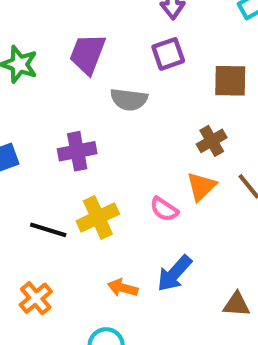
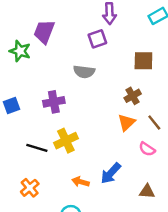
purple trapezoid: (87, 54) -> (44, 32), moved
purple square: (168, 54) -> (97, 39), moved
pink semicircle: (164, 209) -> (147, 149), moved

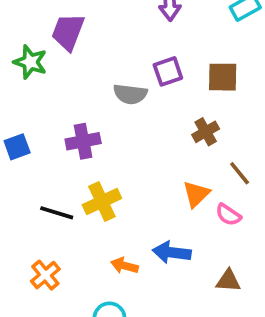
purple square: (97, 39) -> (168, 71), moved
orange triangle: (126, 122) -> (196, 194), moved
blue arrow: (111, 173) -> (172, 252), turned 55

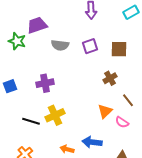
purple trapezoid: (68, 32) -> (37, 25), turned 50
gray semicircle: (130, 94) -> (60, 45), moved

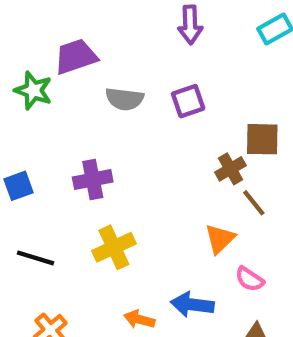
brown square: (119, 49) -> (262, 139), moved
brown line: (128, 100) -> (254, 203), moved
black line: (31, 121) -> (35, 258), moved
pink semicircle: (122, 122) -> (250, 279), moved

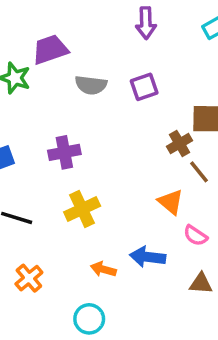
orange triangle: (220, 239) -> (171, 202), turned -36

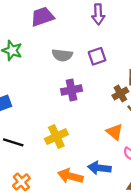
purple trapezoid: (50, 50) -> (42, 17), moved
purple cross: (64, 152) -> (71, 90), moved
orange arrow: (103, 269) -> (70, 176), size x1.5

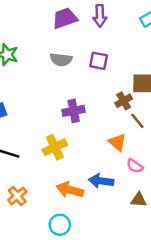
purple trapezoid: (42, 17) -> (65, 18), moved
purple square: (97, 56) -> (99, 61), turned 30
purple cross: (71, 90) -> (74, 111), moved

